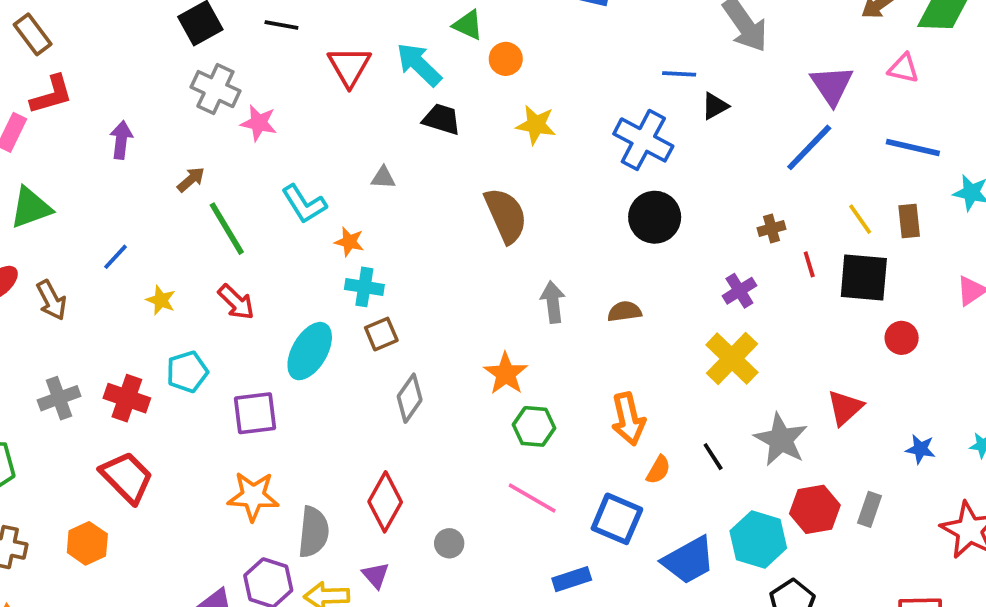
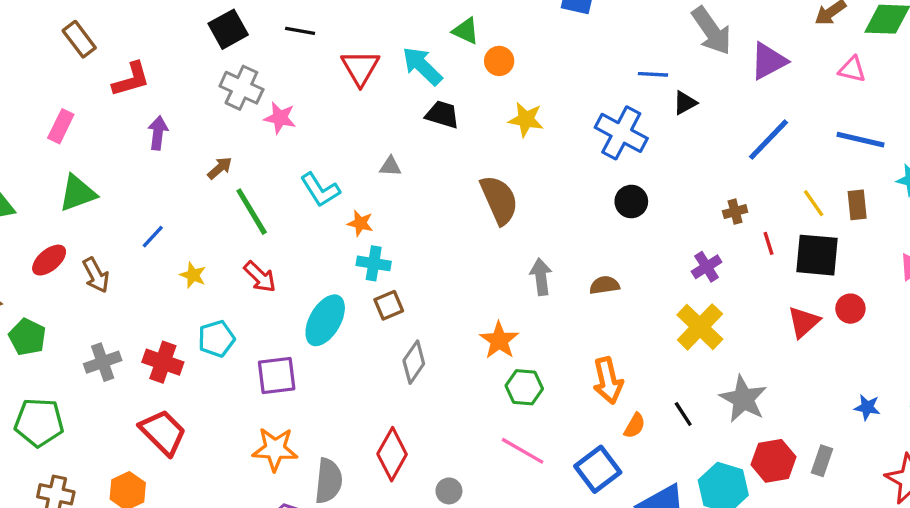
purple triangle: (832, 85) -> (768, 61), moved, turned 36
red L-shape: (51, 95) -> (131, 79), moved
black circle: (655, 217) -> (631, 202), size x0.7
red triangle: (845, 408) -> (804, 322), moved
blue square: (617, 519) -> (598, 469), turned 30

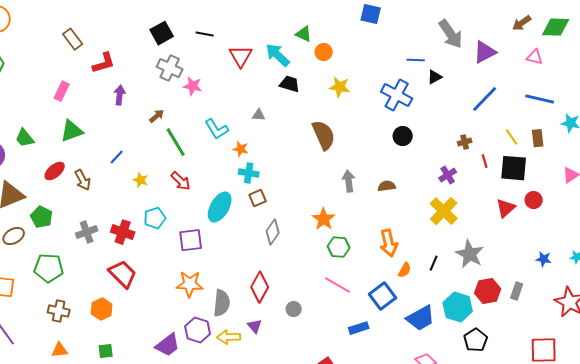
black line: (683, 414) -> (434, 263), turned 56

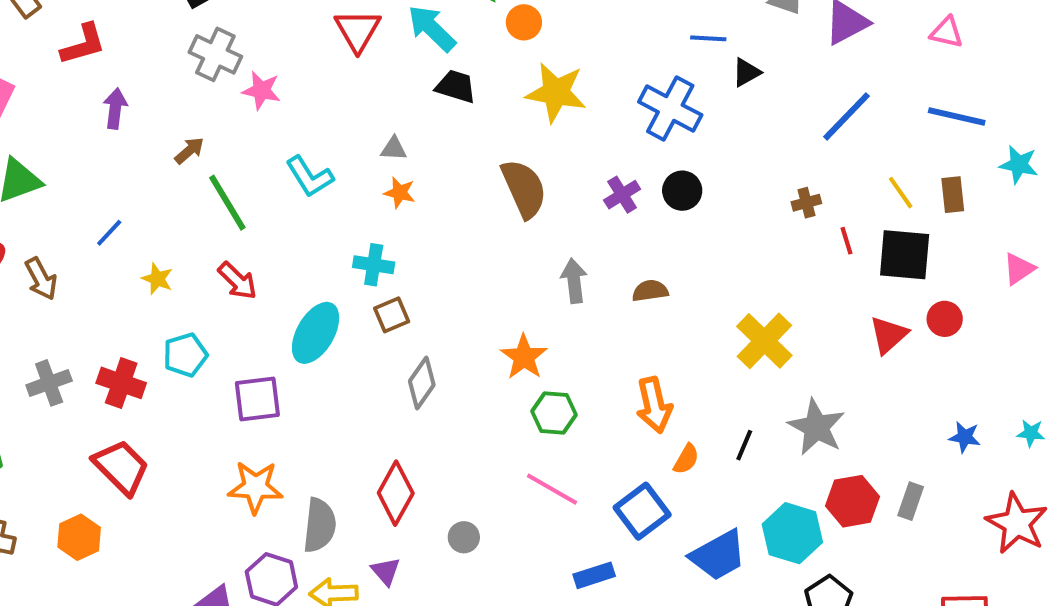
yellow star: (340, 87) -> (556, 92), size x1.4
orange star: (241, 149) -> (400, 193), moved
purple cross: (448, 175) -> (622, 195), moved

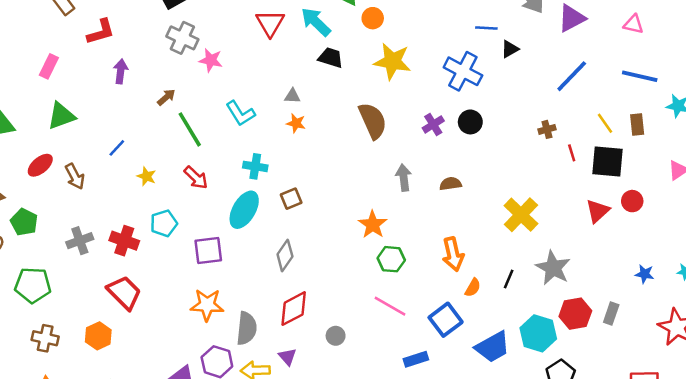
cyan cross: (374, 265) -> (255, 166), moved
gray diamond: (422, 383) -> (285, 255), moved
red diamond: (396, 493) -> (294, 309), turned 33

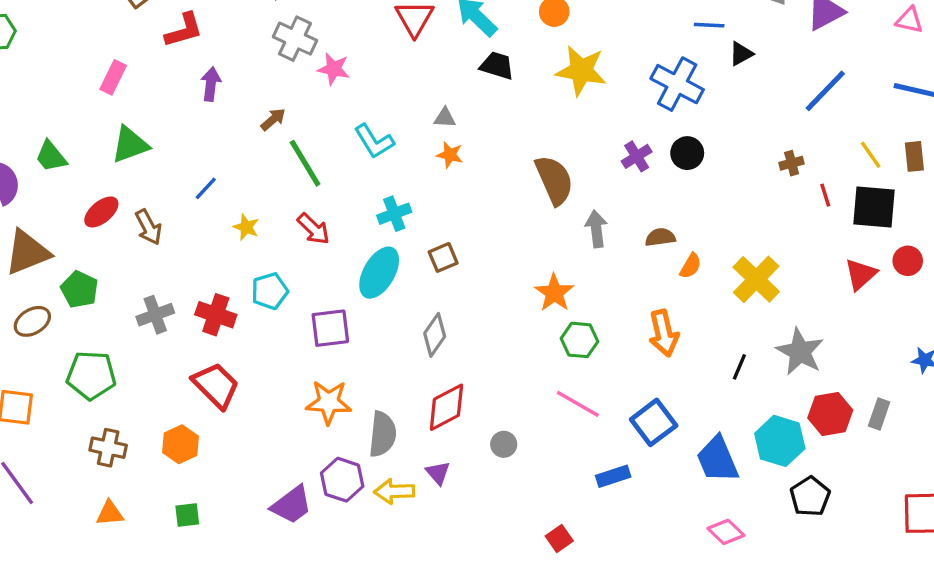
brown semicircle: (373, 121) -> (554, 180), moved
cyan cross: (255, 166) -> (394, 214), turned -30
orange semicircle: (473, 288) -> (691, 266), moved
blue trapezoid: (493, 347) -> (717, 459), turned 96

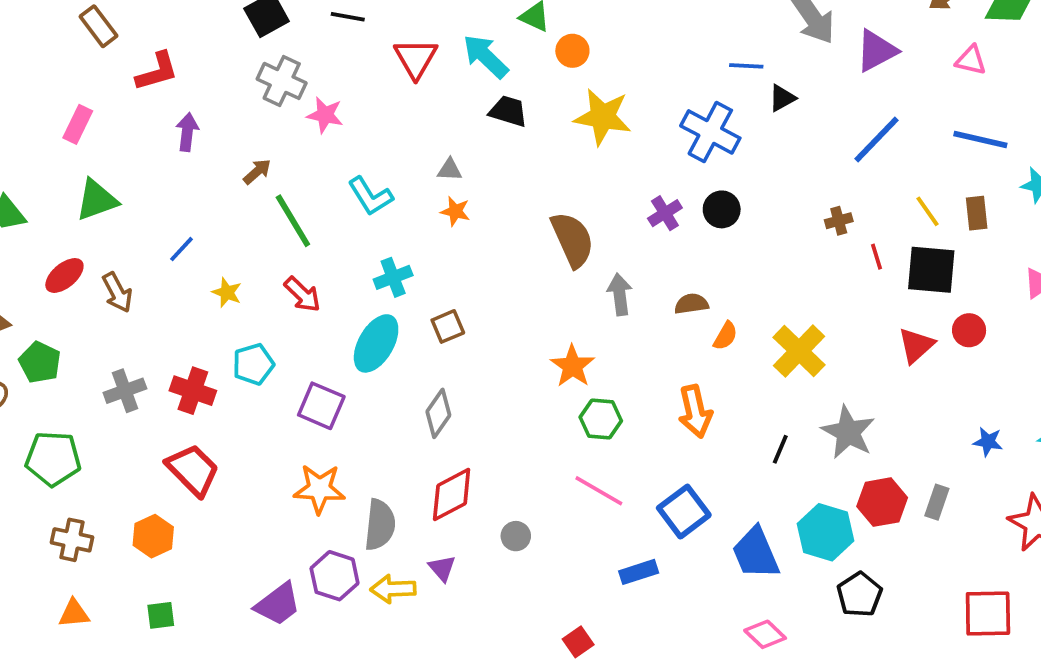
purple square: (330, 328) -> (321, 406), turned 30

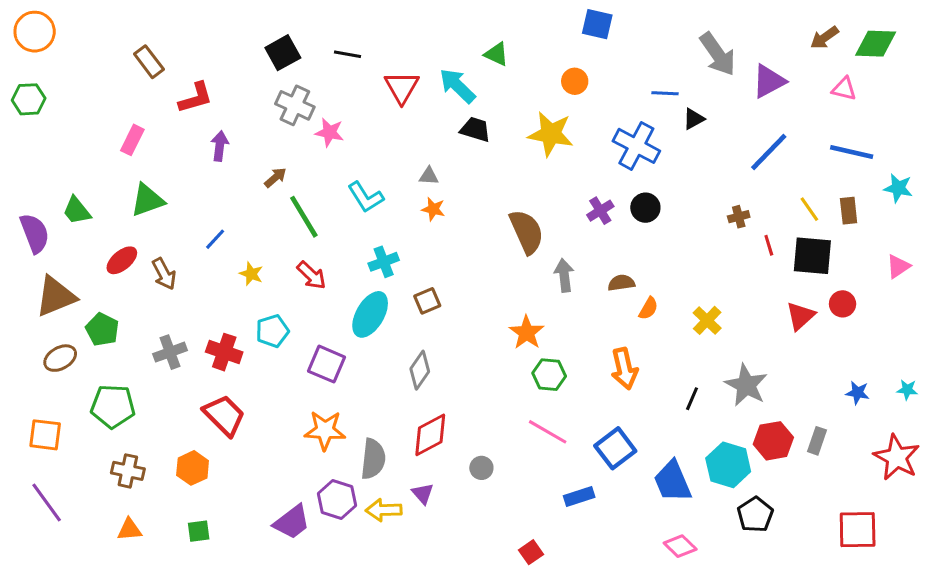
orange circle: (572, 51) -> (575, 81), moved
yellow cross: (799, 351) -> (707, 320), size x0.7

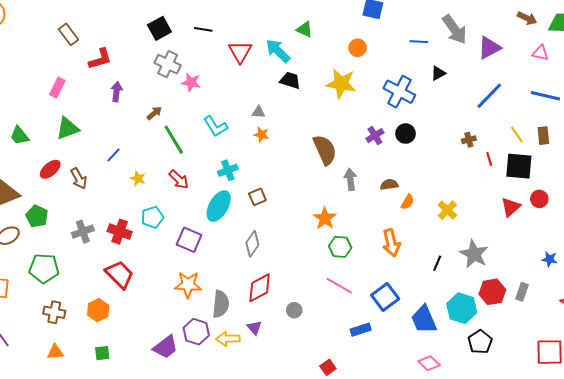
brown arrow: (824, 38) -> (527, 18), turned -120
blue line: (665, 93) -> (419, 42), moved

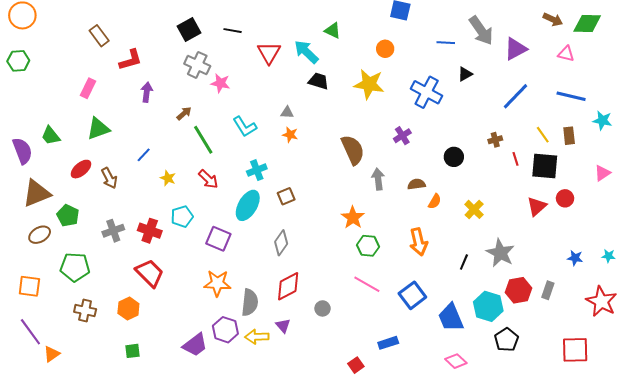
black circle: (406, 134) -> (454, 157), moved
blue rectangle: (361, 330) -> (388, 343), moved
orange triangle: (55, 352) -> (52, 354), moved, turned -30

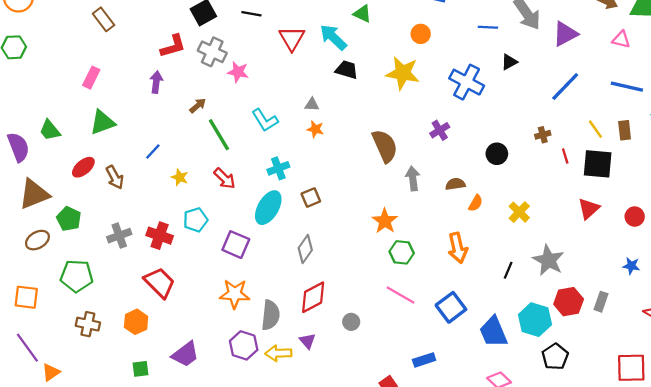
red L-shape: (131, 60) -> (173, 46), moved
red circle: (565, 198) -> (635, 217), moved
purple trapezoid: (195, 345) -> (185, 354), moved

